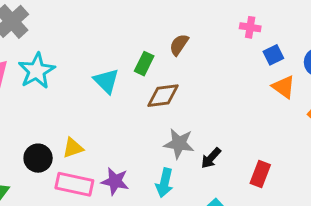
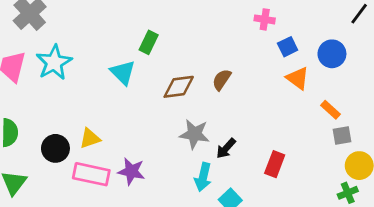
brown semicircle: (179, 45) -> (222, 80), moved
green rectangle: (144, 64) -> (149, 42), moved
cyan arrow: (164, 183) -> (203, 177), moved

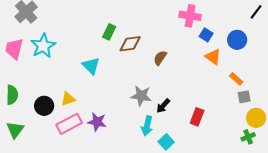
pink cross: (265, 19) -> (190, 16), size x1.5
blue square: (288, 47) -> (206, 35), turned -32
cyan triangle: (123, 72) -> (91, 66), moved
brown diamond: (179, 87) -> (130, 44), moved
pink rectangle: (91, 174) -> (69, 124), turned -40

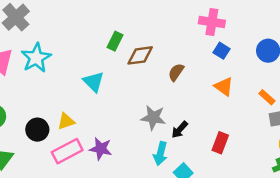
blue square: (206, 35) -> (221, 51), moved
orange triangle: (213, 57) -> (224, 87), moved

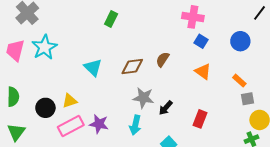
green rectangle: (115, 41) -> (111, 19), moved
brown diamond: (140, 55) -> (132, 66), moved
cyan arrow: (160, 153) -> (135, 125), moved

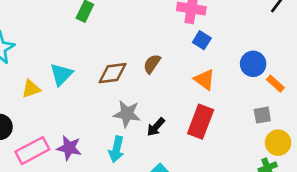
blue circle: (240, 41) -> (253, 64), moved
cyan triangle: (93, 67) -> (61, 74), turned 30
orange rectangle: (239, 81) -> (275, 84), moved
yellow triangle: (70, 101) -> (31, 89), moved
red rectangle: (200, 119) -> (201, 122), moved, size x1.4

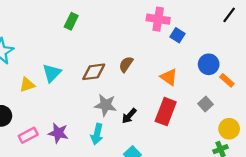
blue square: (202, 40) -> (178, 35), moved
gray square: (262, 115) -> (205, 104), moved, turned -32
pink rectangle: (32, 151) -> (28, 135), size x0.7

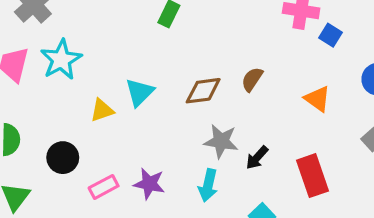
red rectangle: (166, 112) -> (313, 176), moved, turned -40

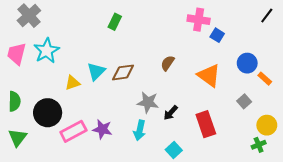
brown diamond: (203, 91) -> (123, 72), moved
orange triangle: (317, 99) -> (209, 75), size x1.4
black circle: (63, 158) -> (48, 113), size x1.4
pink rectangle: (104, 187) -> (73, 131), size x1.4

